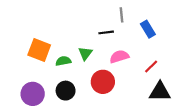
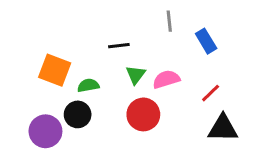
black line: (106, 32) -> (119, 46), moved
green triangle: (85, 53) -> (136, 75), moved
black circle: (66, 91) -> (78, 114), moved

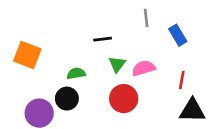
orange square: (55, 70) -> (27, 55), moved
red line: (211, 93) -> (182, 80), turned -36

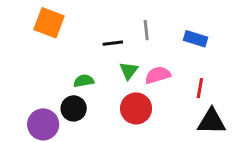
gray line: (146, 18) -> (146, 30), moved
blue rectangle: (178, 35) -> (196, 39), turned -42
orange square: (27, 55) -> (49, 23), moved

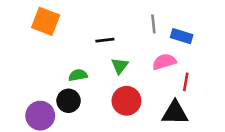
gray line: (146, 30) -> (153, 24), moved
pink semicircle: (158, 75) -> (164, 62), moved
black triangle: (211, 122) -> (175, 113), moved

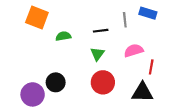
blue rectangle: (182, 36) -> (148, 13), moved
black line: (105, 40) -> (101, 31), moved
green semicircle: (78, 75) -> (63, 36), moved

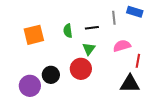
orange square: (37, 18) -> (34, 35), moved, turned -35
green semicircle: (63, 36) -> (68, 31), moved, turned -88
red circle: (103, 82) -> (81, 69), moved

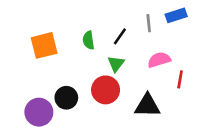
blue rectangle: (135, 12) -> (176, 15), turned -35
black line: (92, 28) -> (120, 36), turned -48
black triangle: (130, 84) -> (147, 106), moved

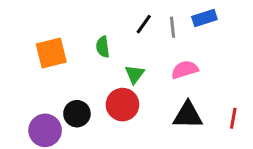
black line: (120, 36) -> (144, 24), moved
red line: (180, 79) -> (233, 118), moved
black triangle: (147, 106) -> (188, 115), moved

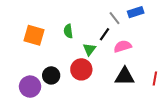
black line: (144, 24) -> (104, 34), moved
gray line: (173, 27) -> (115, 18), turned -32
orange square: (51, 53) -> (34, 35), turned 30

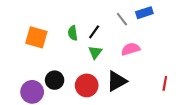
black line: (104, 34) -> (94, 32), moved
red circle: (81, 69) -> (87, 85), moved
black triangle: (125, 76) -> (117, 81), moved, turned -30

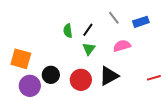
blue rectangle: (144, 13) -> (141, 22), moved
orange square: (36, 37) -> (21, 59), moved
red line: (165, 83) -> (154, 78), turned 64

